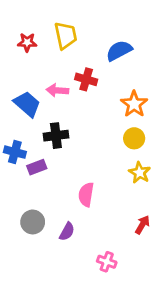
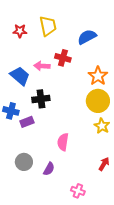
yellow circle: (134, 138) -> (98, 101), size x1.5

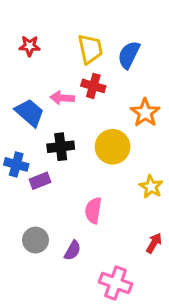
yellow trapezoid: (48, 26) -> (90, 49), moved
blue semicircle: (87, 37) -> (129, 55), turned -36
yellow circle: (98, 101) -> (113, 147), moved
pink cross: (78, 191) -> (116, 283), size x1.5

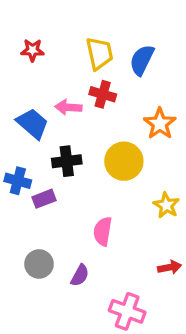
red arrow: (154, 243) -> (170, 267), turned 48

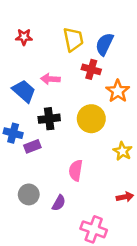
red cross: (103, 94) -> (91, 69), moved

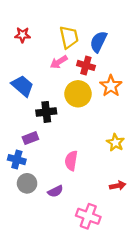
pink arrow: (50, 79) -> (59, 62), moved, turned -36
yellow circle: (91, 119) -> (78, 94), moved
blue cross: (13, 133) -> (17, 160), moved
purple semicircle: (59, 203) -> (55, 191), turned 35

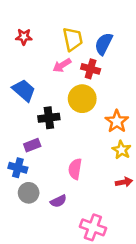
orange star: (111, 86) -> (117, 121), moved
red arrow: (118, 186) -> (124, 182), moved

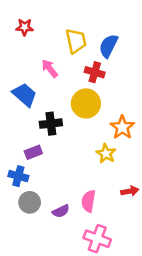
red star: (24, 37) -> (25, 27), moved
pink arrow: (62, 65) -> (50, 68), moved, turned 84
yellow star: (122, 150) -> (106, 154), moved
pink semicircle: (75, 169) -> (88, 201), moved

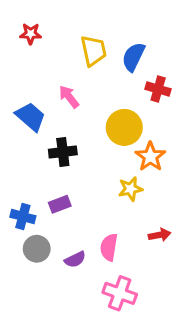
pink arrow: (50, 68) -> (69, 97), moved
red cross: (95, 72) -> (158, 89), moved
yellow circle: (86, 103) -> (124, 127), moved
purple rectangle: (33, 152) -> (60, 204), moved
yellow star: (106, 154) -> (130, 189), turned 30

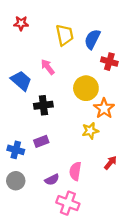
red arrow: (160, 235) -> (110, 163), turned -40
gray circle: (37, 249) -> (16, 181), moved
pink cross: (120, 293) -> (68, 203), moved

